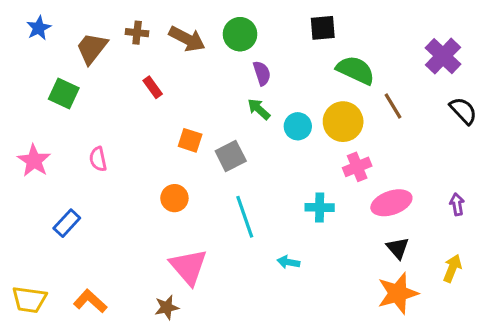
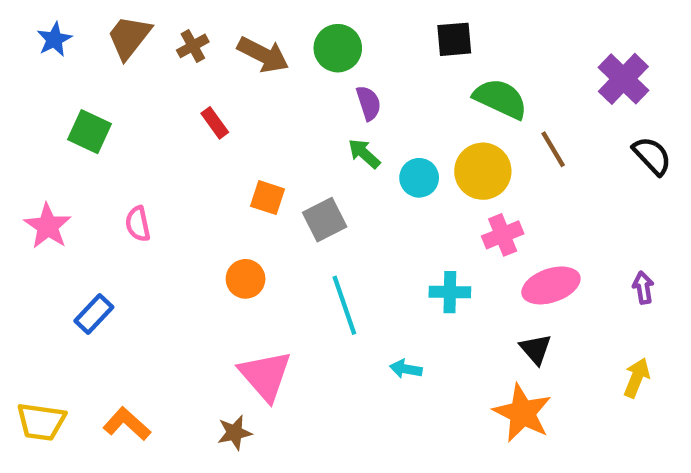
brown cross: (137, 33) -> (193, 46), turned -35
brown trapezoid: (92, 48) -> (129, 37), moved
black triangle: (398, 248) -> (536, 349), moved
orange star: (398, 293) -> (522, 413), moved, turned -30

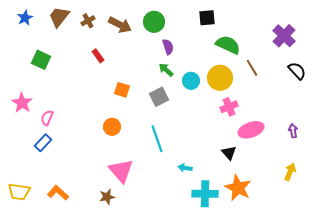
gray square: (325, 220) -> (159, 97), moved
pink semicircle: (138, 224) -> (47, 118), moved, turned 35
cyan cross: (450, 292) -> (205, 194), moved, size x1.4
black triangle: (536, 349) -> (229, 153), moved

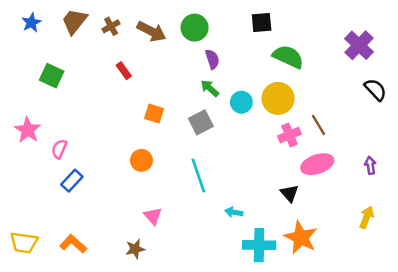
brown line: (252, 68) -> (319, 125), moved
blue rectangle: (43, 143) -> (72, 181), moved
pink triangle: (121, 171) -> (153, 216), size x0.6

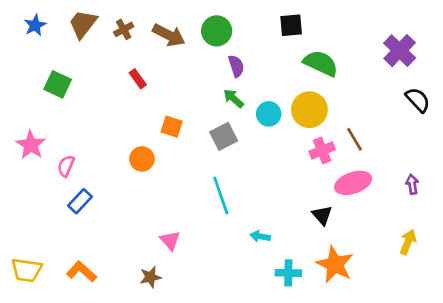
orange circle: (141, 160) -> (142, 159), moved
cyan cross: (259, 245) -> (288, 273), size x0.7

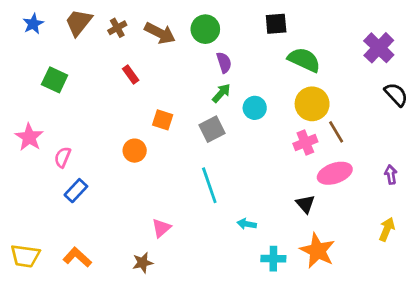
green arrow: (233, 98) -> (221, 93), turned 90
yellow circle: (309, 110) -> (312, 104), moved
pink triangle: (170, 241) -> (161, 228), turned 30

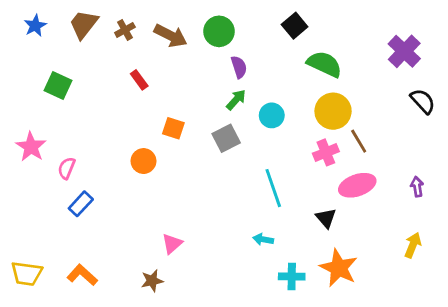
black square: (276, 24) -> (295, 26), turned -35
cyan line: (209, 185) -> (273, 188), moved

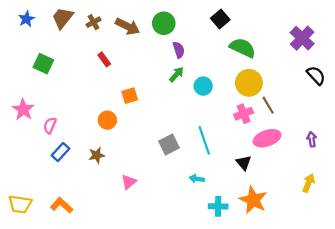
orange square: (173, 128) -> (130, 96), turned -35
gray square: (226, 138) -> (169, 145), moved
brown star: (152, 281) -> (97, 155), moved

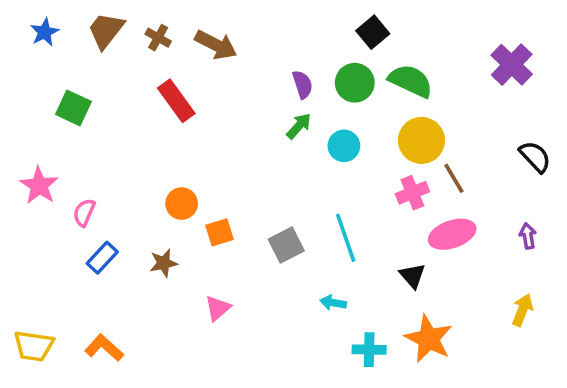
brown cross: (94, 22) -> (158, 38), turned -32
green circle: (164, 23) -> (355, 83), moved
red rectangle: (104, 59) -> (176, 101), size x1.6
black semicircle: (316, 75) -> (535, 157), moved
orange square: (130, 96) -> (219, 232), moved

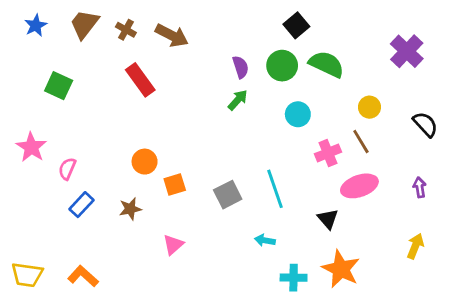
yellow circle: (421, 140) -> (369, 107), moved, size x0.6
cyan circle: (344, 146) -> (298, 114), moved

